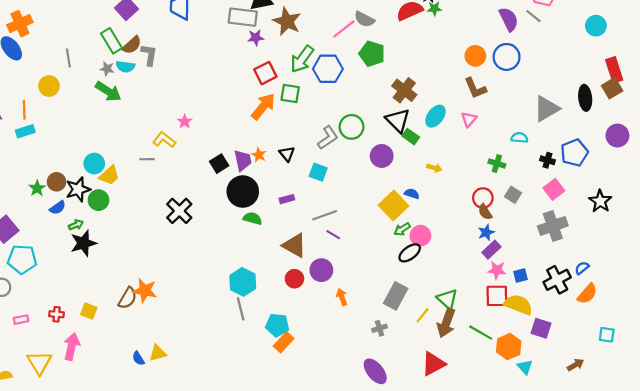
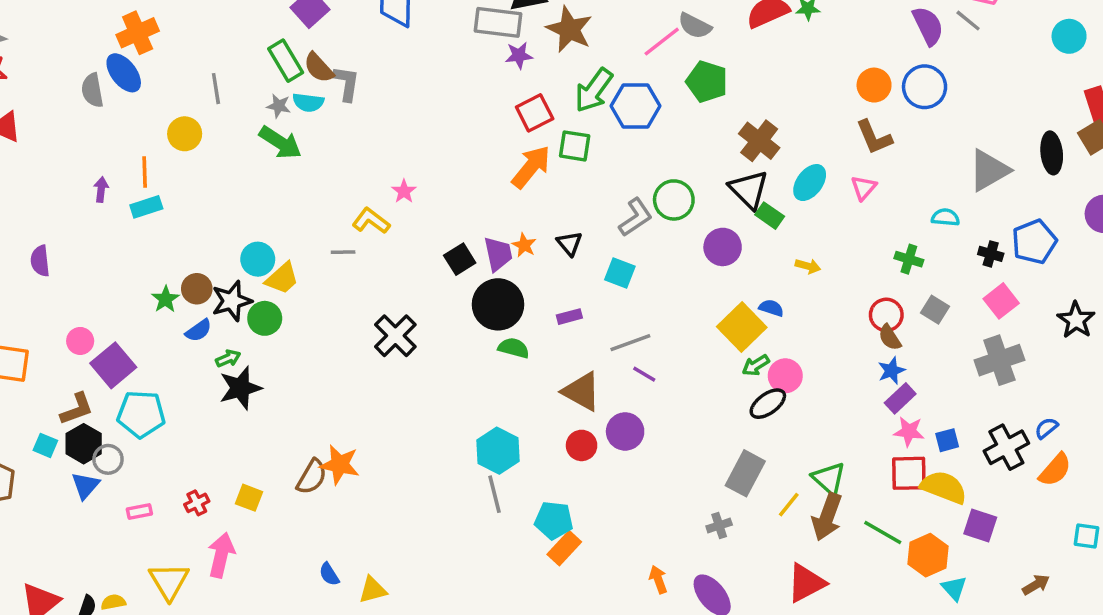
brown semicircle: (132, 45) -> (319, 68), turned 90
orange arrow: (342, 297) -> (658, 579), moved
red cross: (57, 314) -> (197, 503), turned -32
yellow triangle: (158, 353) -> (373, 590), moved

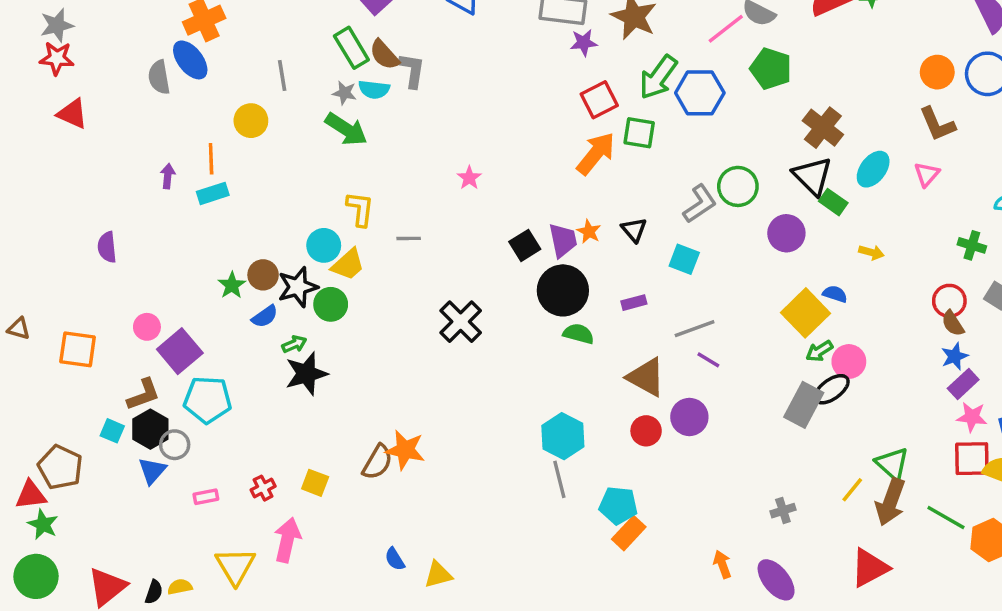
yellow L-shape: (371, 221) -> (360, 209), moved, turned 60
gray rectangle: (745, 473) -> (804, 405), moved

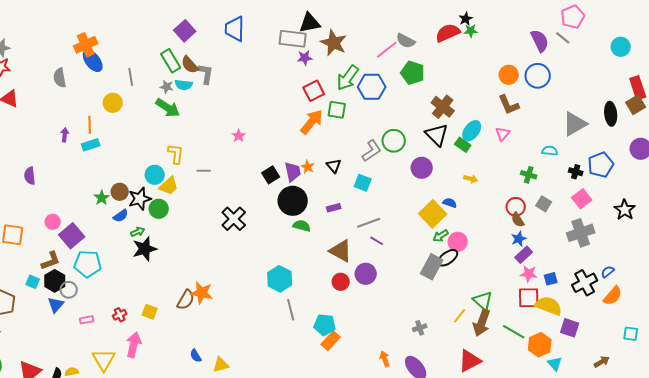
blue ellipse: (190, 60) -> (93, 61), moved
green rectangle: (833, 202) -> (463, 145), moved
cyan hexagon: (563, 436) -> (280, 279), moved

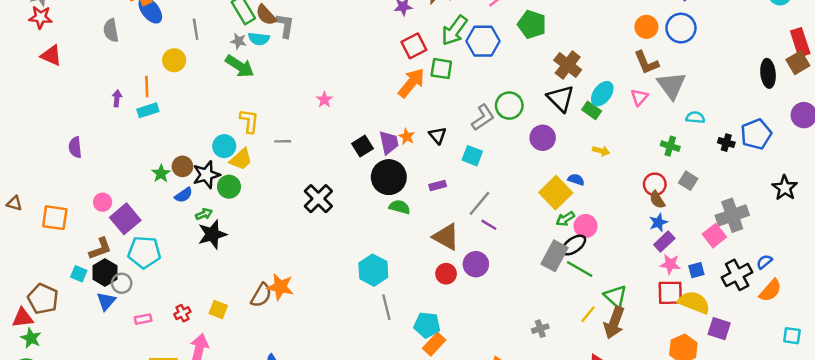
gray triangle: (575, 124) -> (671, 85), moved, turned -36
pink square: (582, 199) -> (714, 236), moved
gray line: (369, 223) -> (479, 203), turned -30
green line: (514, 332) -> (580, 269), moved

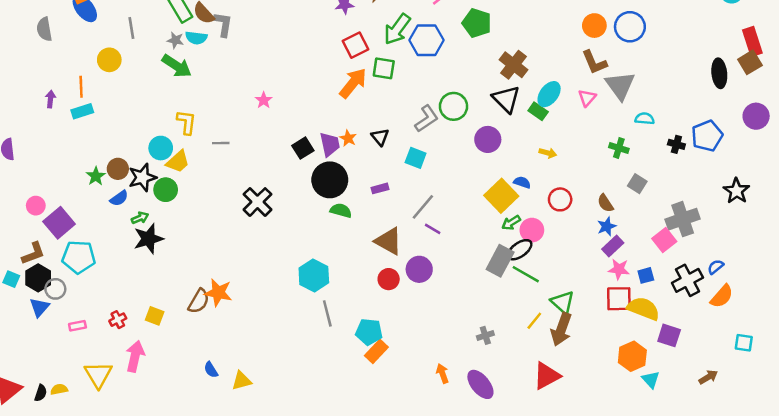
red circle: (655, 184) -> (560, 199), moved

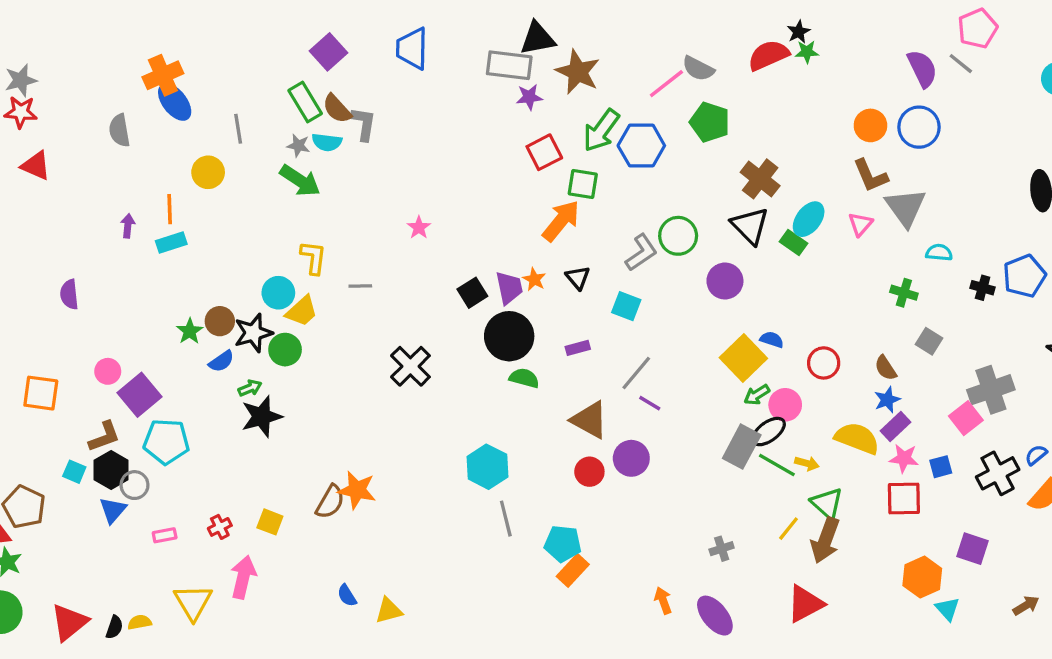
orange arrow: (353, 83) -> (561, 221), moved
yellow arrow: (548, 153) -> (807, 463), moved
yellow semicircle: (643, 308) -> (857, 438), moved

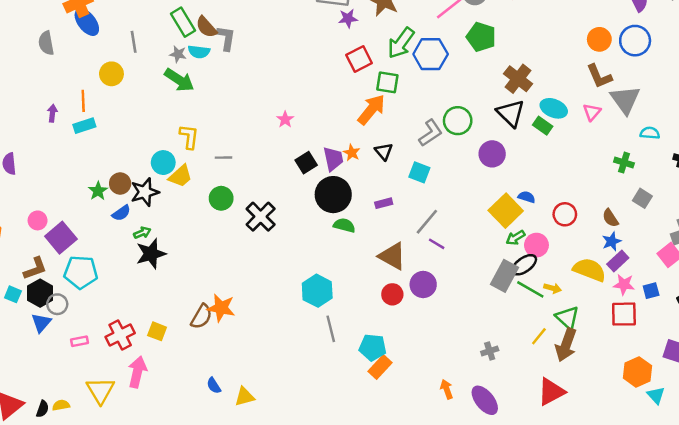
cyan ellipse: (809, 219) -> (554, 108), turned 75
pink star: (419, 227) -> (285, 119), moved
green circle: (285, 350) -> (221, 198), moved
red cross: (220, 527) -> (120, 335), size x1.6

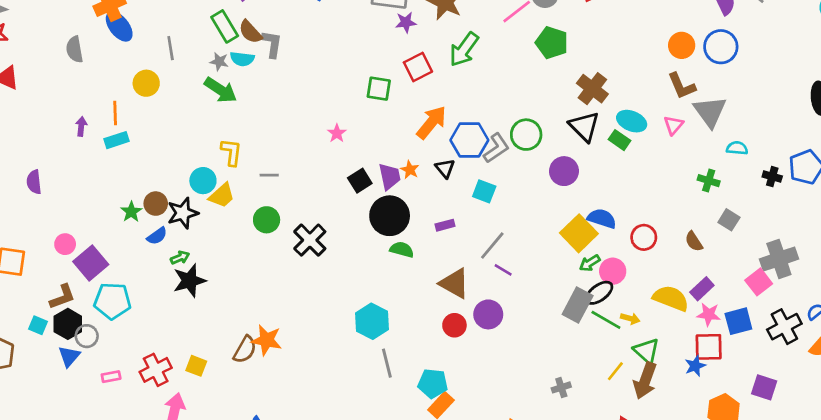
blue hexagon: (431, 54) -> (469, 140), moved
green square: (387, 82) -> (379, 89), moved
blue semicircle: (527, 197) -> (602, 218), size x1.5
blue star: (612, 241) -> (695, 366), moved
blue square: (651, 291) -> (738, 321), size x1.5

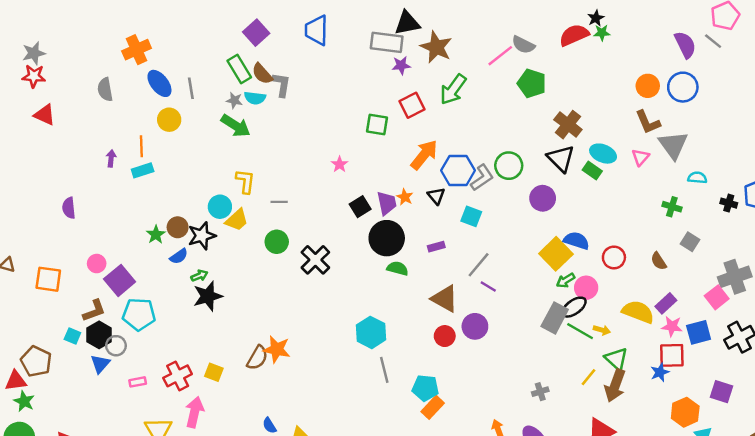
blue ellipse: (119, 26) -> (159, 83), moved

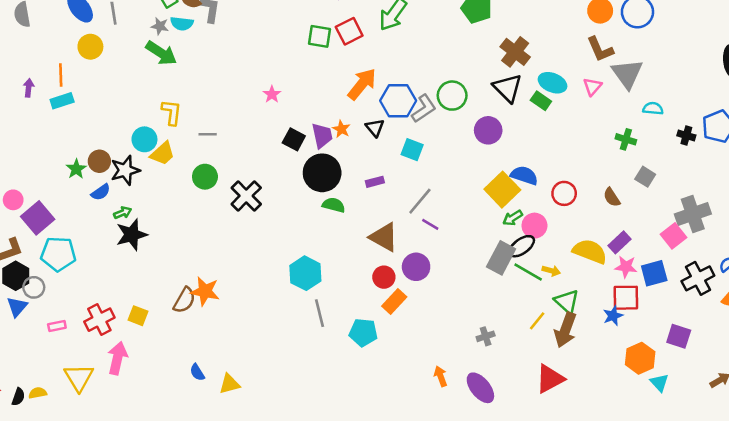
green square: (377, 125) -> (320, 36), moved
black square: (360, 207) -> (294, 139), turned -30
orange rectangle: (433, 407) -> (394, 302), moved

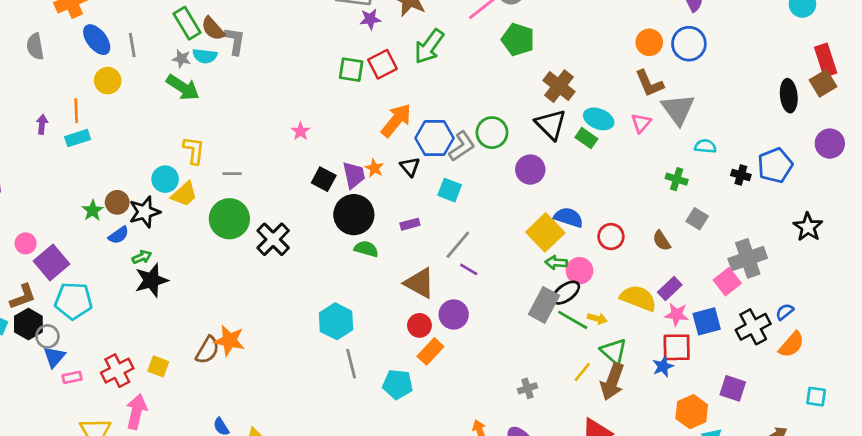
green circle: (205, 177) -> (229, 219), size x1.5
green arrow: (513, 218) -> (556, 263), turned 36
blue triangle: (17, 307) -> (54, 357), moved

